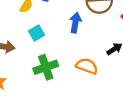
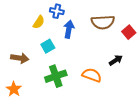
blue arrow: (75, 23) -> (69, 29), moved

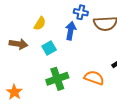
blue cross: (57, 11) -> (81, 12), moved
brown arrow: (20, 58) -> (18, 44), moved

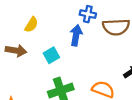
yellow semicircle: (40, 24) -> (31, 25), moved

